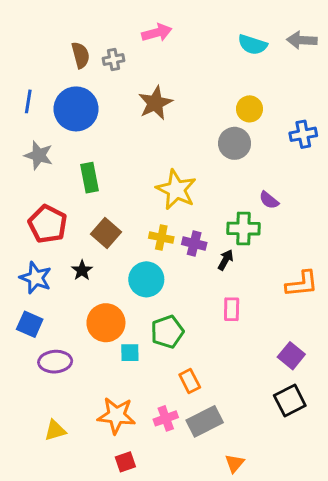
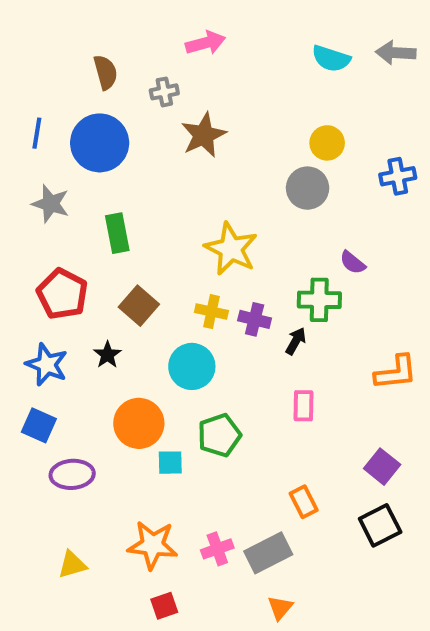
gray cross: (113, 60) -> (164, 92), moved
orange rectangle: (190, 381) -> (304, 502), moved
orange triangle: (235, 463) -> (280, 608), moved

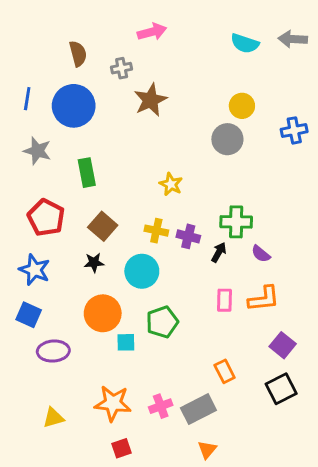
yellow star: (231, 249) -> (171, 184), size x0.6
purple semicircle: (353, 263) -> (261, 254), moved
black star: (107, 355) -> (94, 263), moved, turned 30
orange L-shape: (396, 372) -> (264, 299), moved

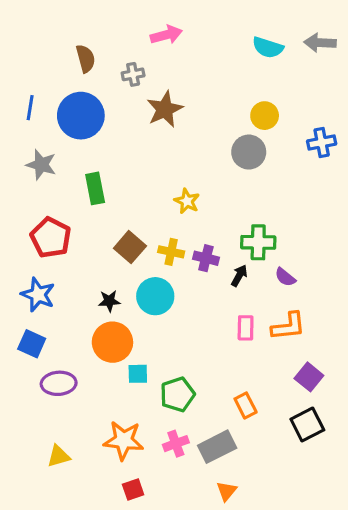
brown square: (103, 226) -> (130, 247), moved
black star: (94, 263) -> (109, 301), moved
green pentagon: (162, 322) -> (177, 394), moved

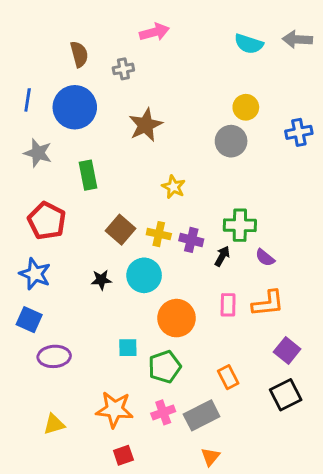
brown star: (165, 109) -> (146, 125), moved
orange circle: (112, 342) -> (176, 318), moved

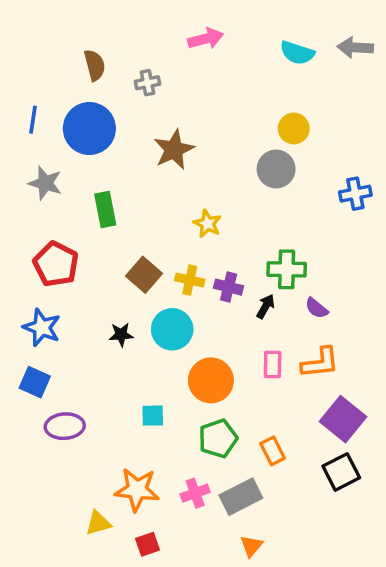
pink arrow: (154, 32) -> (206, 39), moved
blue cross: (299, 132) -> (355, 194), moved
purple square: (287, 351) -> (343, 419), size x1.4
green pentagon: (165, 367) -> (218, 439), moved
yellow triangle: (54, 424) -> (98, 523), moved

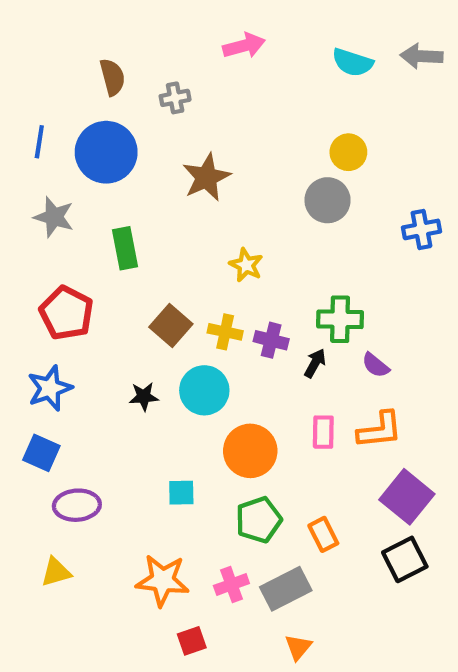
blue star: (42, 328) -> (50, 388), turned 30
yellow triangle: (98, 523) -> (56, 572), moved
red square: (148, 544) -> (192, 641), moved

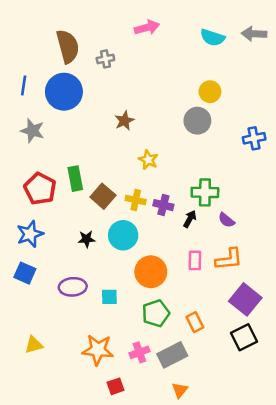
brown semicircle: (112, 77) -> (68, 46), size x1.5
brown star: (206, 177) -> (124, 121), moved, size x0.7
green rectangle: (125, 248) -> (75, 179), moved
purple ellipse: (77, 505) -> (73, 287), moved

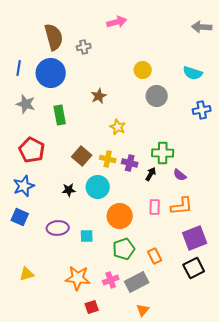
cyan semicircle: (213, 38) -> (193, 73), moved
yellow circle: (210, 92) -> (143, 70), moved
green rectangle: (75, 179) -> (60, 115), moved
purple square: (245, 299) -> (195, 238), turned 30

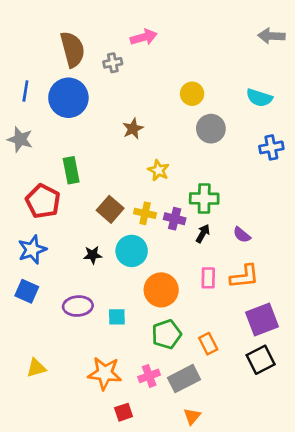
pink arrow: (117, 22) -> (144, 37), moved
gray star: (26, 104) -> (20, 139), moved
green rectangle: (60, 115) -> (71, 170), moved
green cross: (163, 153) -> (204, 199), moved

